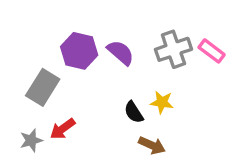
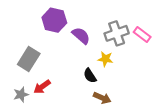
purple hexagon: (79, 51) -> (54, 20), moved
yellow star: (162, 102) -> (105, 59), moved

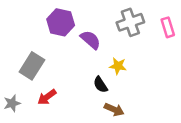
gray cross: (117, 33) -> (130, 22), moved
pink rectangle: (142, 34) -> (168, 27), moved, turned 36
gray star: (21, 95) -> (12, 103), moved

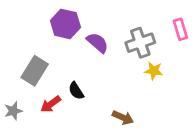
gray cross: (130, 22) -> (140, 43), moved
yellow star: (118, 66) -> (154, 71), moved
black semicircle: (100, 85) -> (76, 91), moved

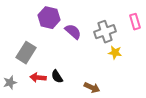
black semicircle: (76, 91) -> (57, 77), moved
red arrow: (51, 104) -> (38, 78), turned 42

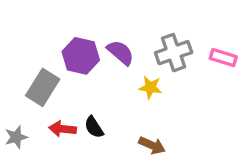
purple hexagon: (49, 18) -> (81, 56), moved
pink rectangle: (135, 22) -> (223, 58), moved, turned -56
yellow star: (115, 53) -> (150, 87), moved

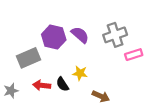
pink rectangle: (223, 58) -> (134, 55), moved, turned -35
gray rectangle: (43, 87) -> (28, 58), turned 35
yellow star: (150, 87) -> (80, 73), moved

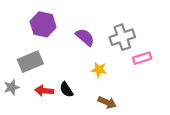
purple hexagon: (54, 37) -> (43, 24), moved
yellow star: (80, 73) -> (99, 70), moved
gray star: (11, 91) -> (12, 87), moved

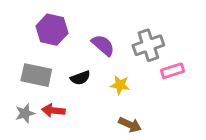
gray rectangle: (30, 62) -> (36, 75), turned 35
gray star: (12, 87) -> (25, 113), moved
black semicircle: (66, 90) -> (80, 78), moved, turned -77

